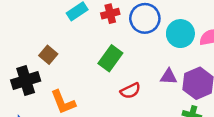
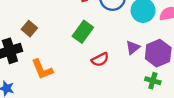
purple triangle: (169, 77) -> (133, 48), turned -42

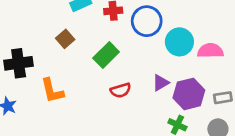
brown square: (29, 29) -> (65, 39), moved

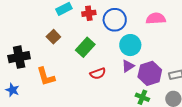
cyan circle: (179, 42) -> (130, 45), moved
pink semicircle: (210, 51) -> (156, 18), moved

